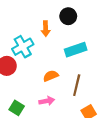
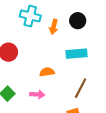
cyan cross: (23, 47) -> (30, 16), moved, turned 30
brown line: (77, 85) -> (81, 88), moved

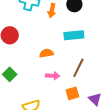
pink arrow: (37, 94) -> (53, 76), moved

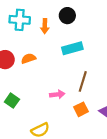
orange semicircle: (46, 53) -> (28, 59), moved

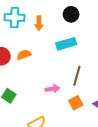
black circle: (67, 16) -> (71, 14), moved

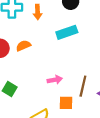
brown line: (77, 76) -> (83, 86), moved
orange square: (76, 103) -> (66, 103), moved, turned 32

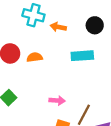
orange arrow: (38, 12) -> (58, 27), turned 88

